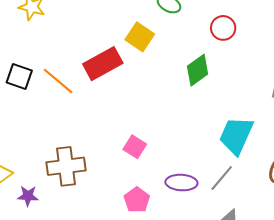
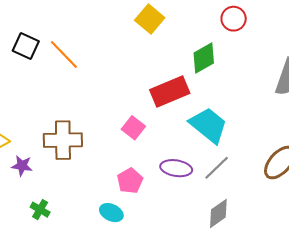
red rectangle: (103, 64) -> (170, 92), moved
cyan trapezoid: (236, 136) -> (208, 125), moved, turned 99

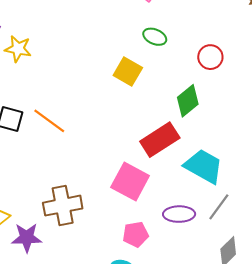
pink square: (133, 128) -> (130, 182), size x1.6
purple star: (22, 166) -> (27, 238), size x1.4
pink pentagon: (130, 181) -> (136, 234), turned 30

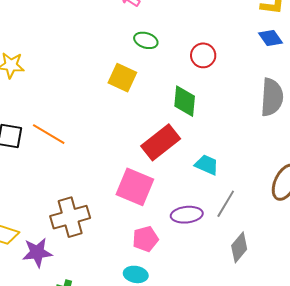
green diamond: (188, 101) -> (185, 101), turned -40
cyan trapezoid: (204, 166) -> (207, 165), size x0.6

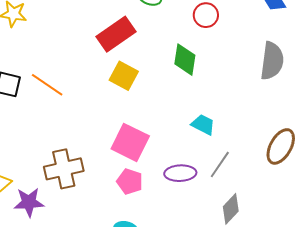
yellow square: (122, 78) -> (124, 76), moved
red rectangle: (161, 142) -> (116, 34), moved
pink pentagon: (145, 239) -> (130, 182), moved, turned 30

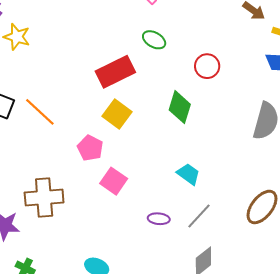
pink square: (130, 142) -> (114, 181), size x0.7
purple ellipse: (180, 173) -> (159, 219), size x0.7
pink pentagon: (130, 182) -> (90, 148), moved

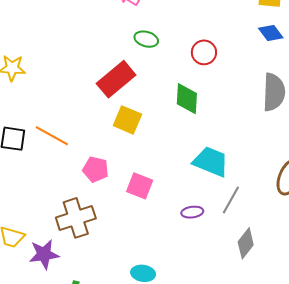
pink pentagon: (90, 148) -> (96, 169), moved
cyan trapezoid: (188, 174) -> (211, 162), size x1.5

